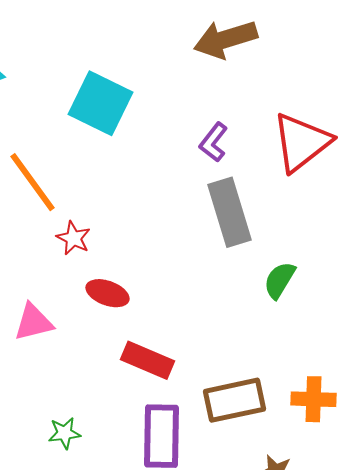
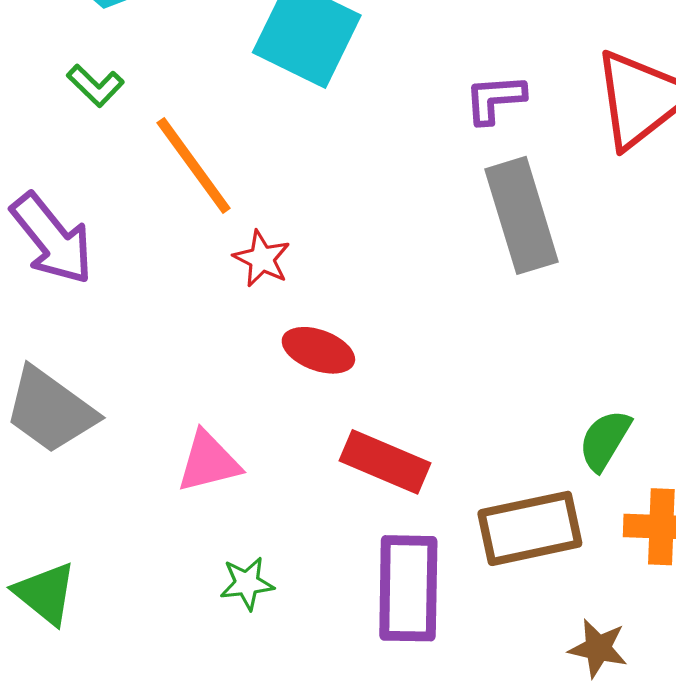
purple L-shape: (214, 142) -> (495, 99), turned 48
green semicircle: (280, 280) -> (605, 440), moved
pink triangle: (34, 322) -> (209, 462), moved

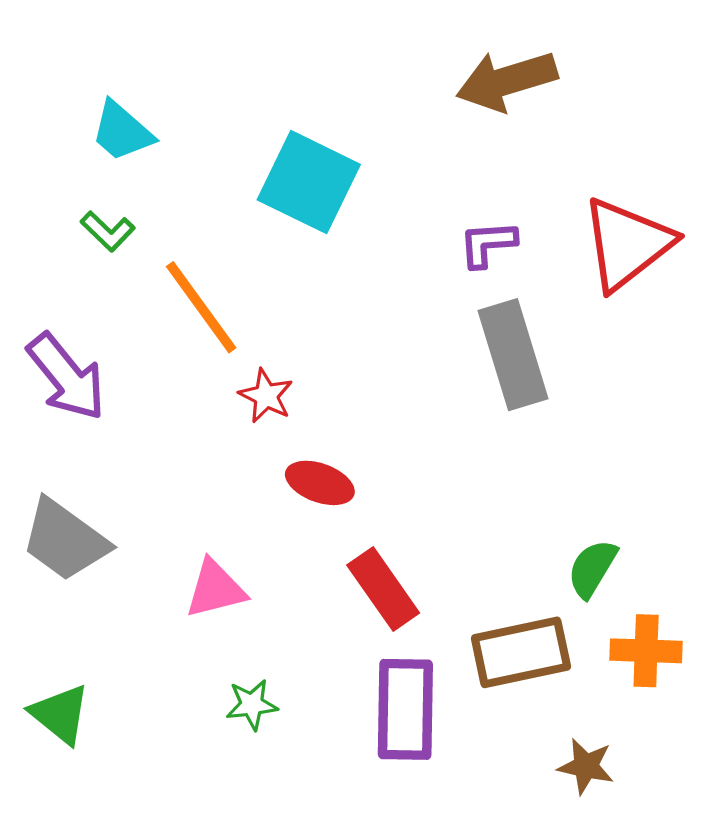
red rectangle: (385, 462) -> (383, 589), turned 32

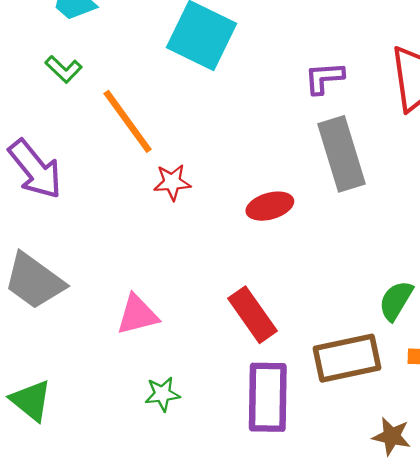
red star: (266, 396) -> (172, 182), turned -30
red ellipse: (320, 483) -> (270, 206), moved, turned -36

